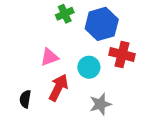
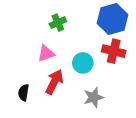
green cross: (65, 14) -> (58, 23), moved
blue hexagon: (102, 24) -> (113, 19), moved

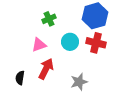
cyan circle: (83, 63) -> (70, 42), moved

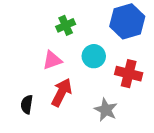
red cross: (96, 43) -> (129, 74), moved
gray star: (79, 82) -> (106, 110), turned -30

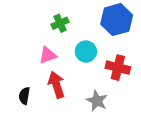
red arrow: (62, 92) -> (56, 85), turned -45

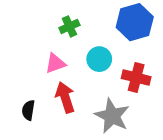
gray star: (97, 101) -> (112, 116), size x1.4

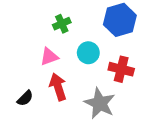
black semicircle: (28, 110) -> (25, 98), turned -144

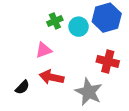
cyan circle: (88, 53) -> (79, 27), moved
red arrow: (58, 87) -> (52, 77), turned -60

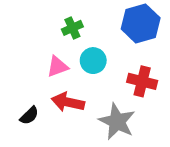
cyan circle: (79, 27) -> (93, 61), moved

